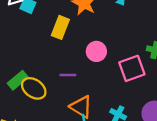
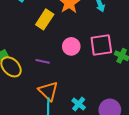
pink square: (132, 68) -> (101, 45), moved

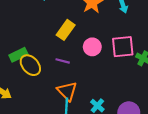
yellow rectangle: (45, 19) -> (66, 30), moved

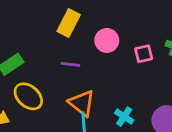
pink square: (123, 47) -> (144, 54), moved, size x0.6
yellow ellipse: (30, 65) -> (28, 96), moved

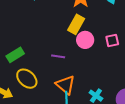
yellow rectangle: (69, 23) -> (76, 24), moved
pink square: (144, 54) -> (112, 40), moved

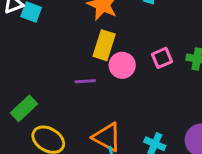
purple line: (58, 56) -> (85, 81), moved

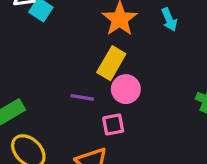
pink square: (162, 58) -> (113, 125), moved

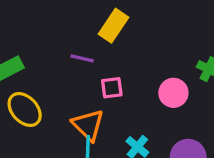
pink circle: (126, 89) -> (173, 93), moved

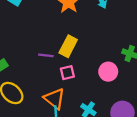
yellow rectangle: (114, 26) -> (68, 46), moved

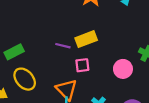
yellow rectangle: (68, 46) -> (86, 39), turned 35

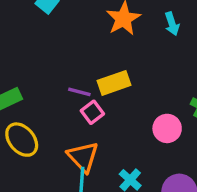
pink square: (82, 65) -> (92, 112), moved, turned -32

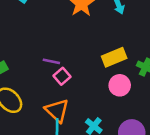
yellow rectangle: (114, 83) -> (114, 57), moved

